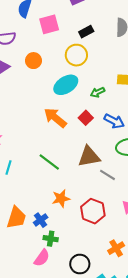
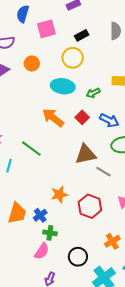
cyan ellipse: (66, 85) -> (63, 86), turned 40
green line: (49, 162) -> (31, 149), moved

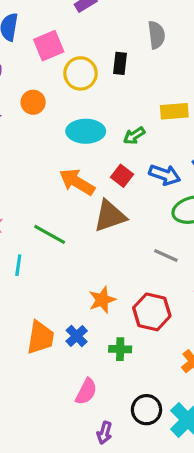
black rectangle: (82, 35) -> (120, 63), moved, turned -48
yellow circle: (73, 58) -> (80, 73), moved
brown triangle: (86, 154) -> (110, 216), moved
green cross: (50, 233) -> (120, 349), moved
black circle: (78, 257) -> (146, 410), moved

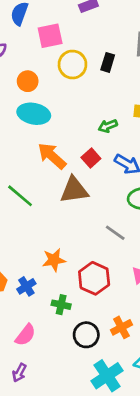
cyan ellipse: (86, 131) -> (34, 114), moved
black circle: (146, 410) -> (86, 335), moved
purple arrow: (104, 433) -> (19, 373), moved

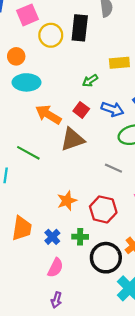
black rectangle: (108, 62) -> (80, 28), size x1.6
blue cross: (26, 286) -> (52, 237), moved
black circle: (86, 335) -> (106, 258), size x1.4

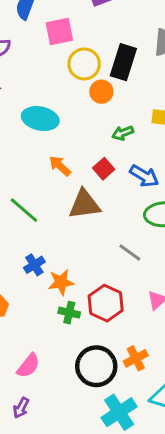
orange circle: (16, 56) -> (101, 92), moved
orange arrow: (48, 115) -> (60, 166), size x0.7
blue cross: (52, 237) -> (34, 265), moved
green cross: (80, 237) -> (69, 313), moved

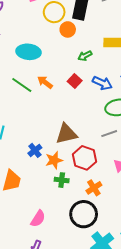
brown triangle: (84, 204) -> (66, 134), moved
green line: (24, 210) -> (22, 85), moved
gray line: (130, 253) -> (109, 134), moved, turned -49
red hexagon: (106, 303) -> (84, 158), moved
orange cross: (136, 358) -> (94, 188), moved

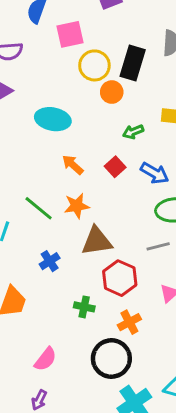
green line: (22, 85) -> (39, 208), moved
orange star: (54, 160) -> (77, 206), moved

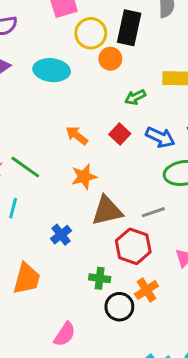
cyan ellipse: (53, 119) -> (52, 70), moved
green line: (39, 208) -> (25, 167), moved
gray line: (158, 246) -> (153, 212), moved
black circle: (111, 359) -> (119, 307), moved, size x0.7

